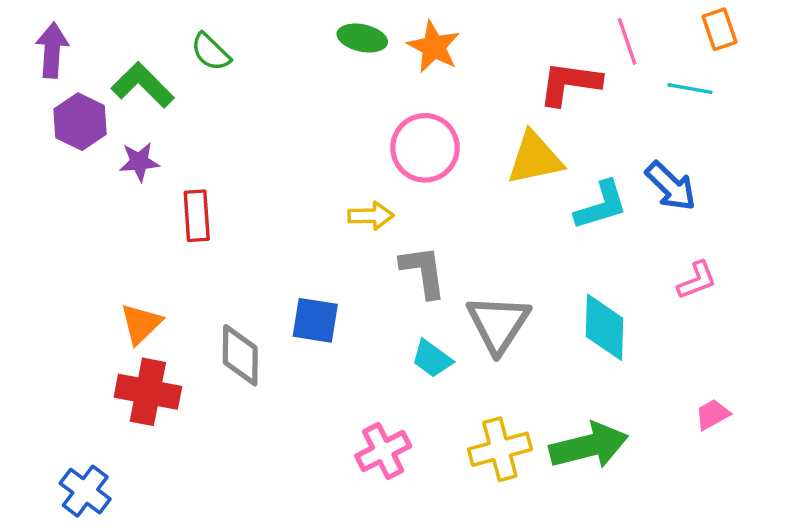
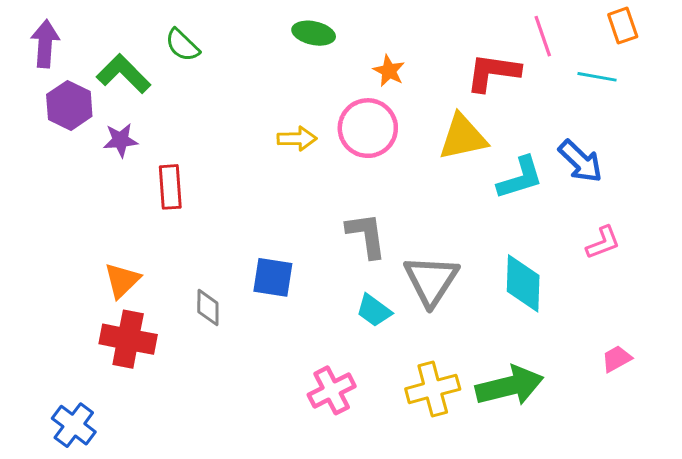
orange star: (434, 47) -> (389, 71), moved, size x0.7
yellow arrow: (371, 216) -> (297, 139), moved
gray diamond: (240, 355) -> (208, 308), size x0.7

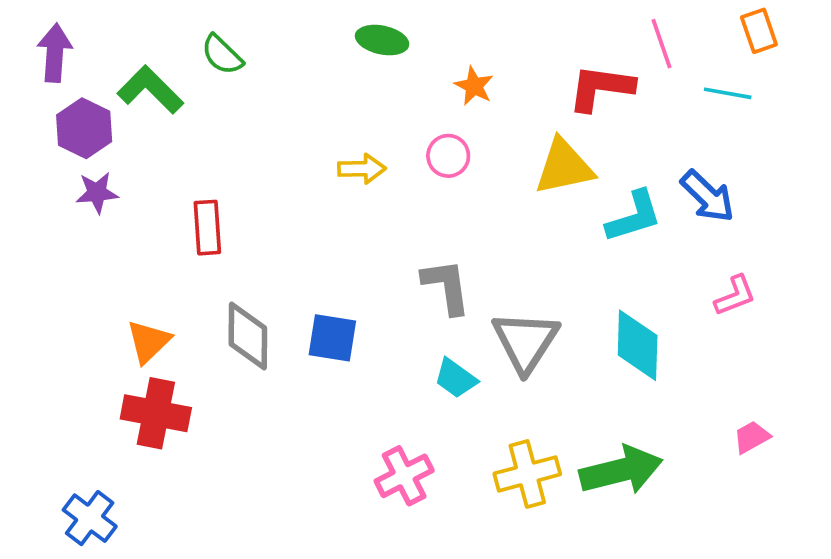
pink circle: (368, 128) -> (448, 156), size x0.6
purple star: (121, 140) -> (97, 193), moved
gray diamond: (208, 308) -> (248, 336), moved, size x1.5

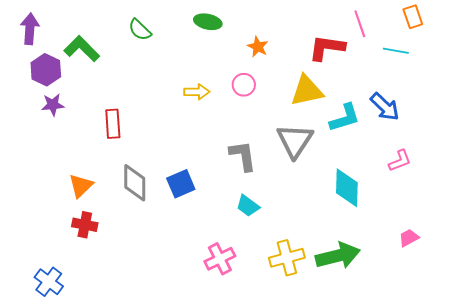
green semicircle: (222, 55) -> (140, 30), moved
blue square: (332, 338) -> (181, 184), turned -32
gray triangle: (525, 342) -> (295, 141), moved
red cross: (156, 413) -> (85, 225), size x0.7

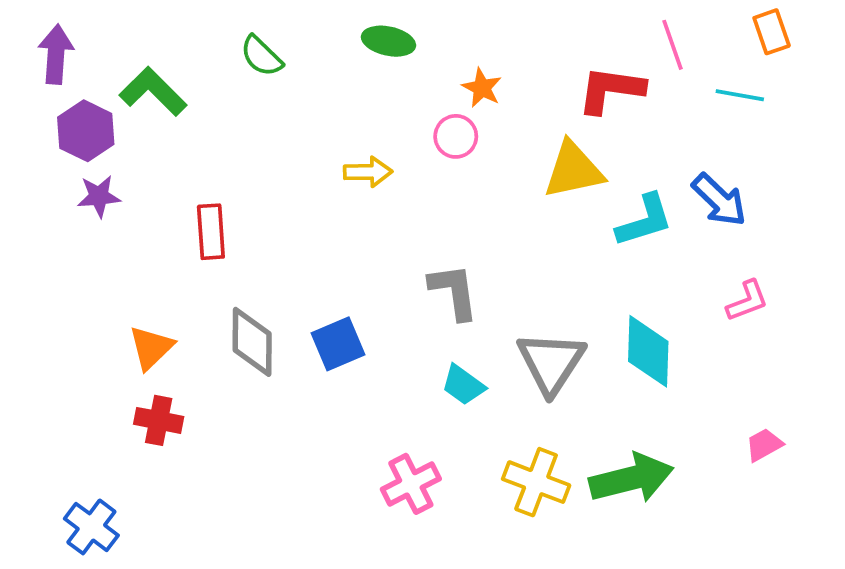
pink circle: (244, 85) -> (456, 136), moved
gray triangle: (295, 141) -> (551, 363), moved
yellow cross: (287, 258) -> (536, 482), turned 36

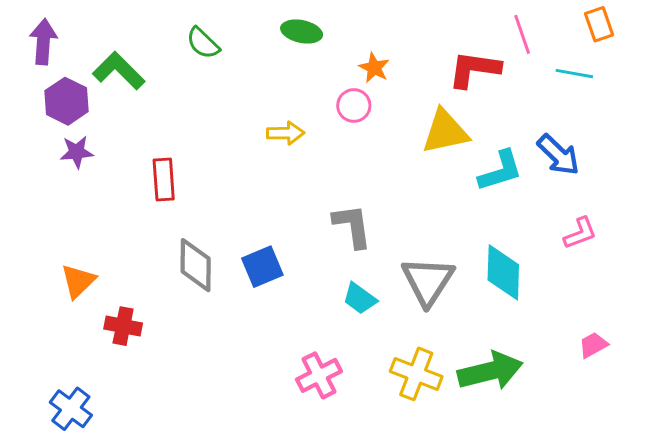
orange triangle: (151, 348) -> (78, 281), moved

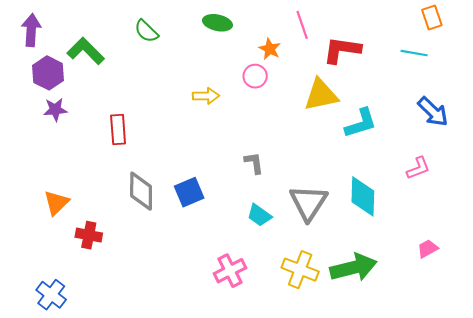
pink line: (522, 34) -> (302, 25), moved
blue arrow: (558, 155) -> (433, 112), moved
gray L-shape: (352, 226) -> (254, 163), size x0.7

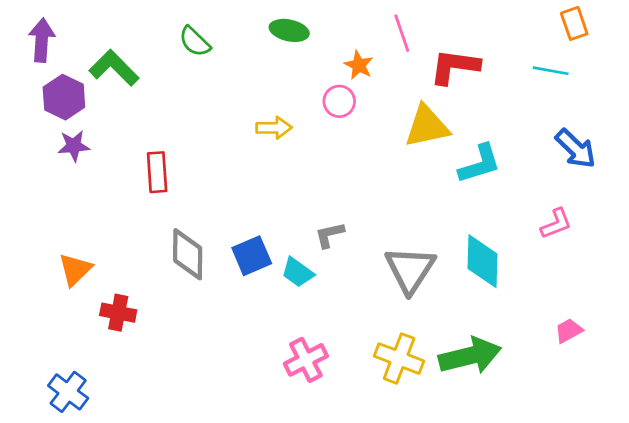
gray L-shape: (254, 163) -> (330, 235), moved, turned -95
cyan trapezoid: (259, 215) -> (298, 272), moved

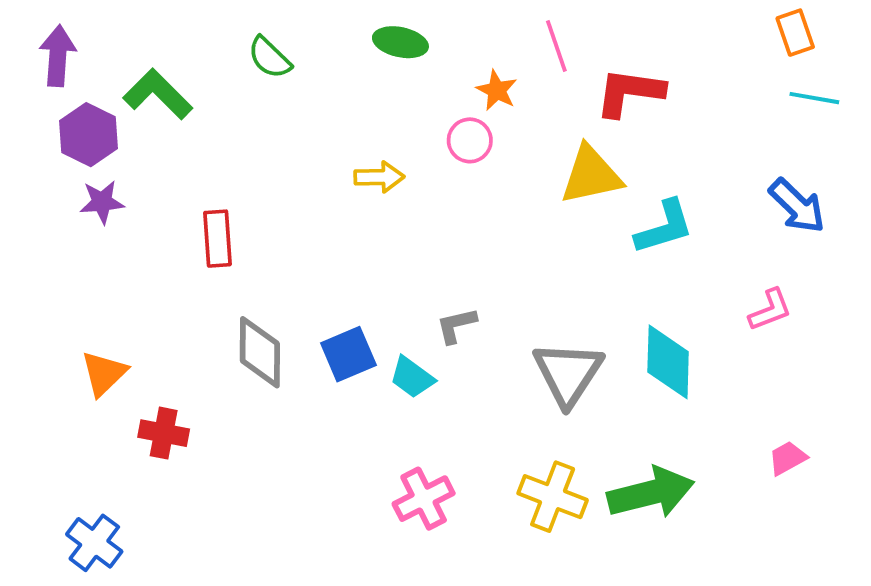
cyan line: (551, 71) -> (814, 98), moved

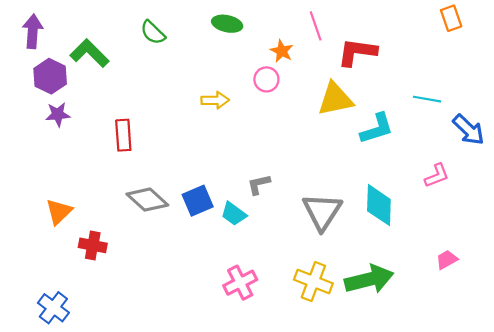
cyan line: (814, 98) -> (427, 99), moved
blue arrow: (797, 206) -> (469, 130), moved
gray diamond: (260, 352) -> (147, 200), turned -48

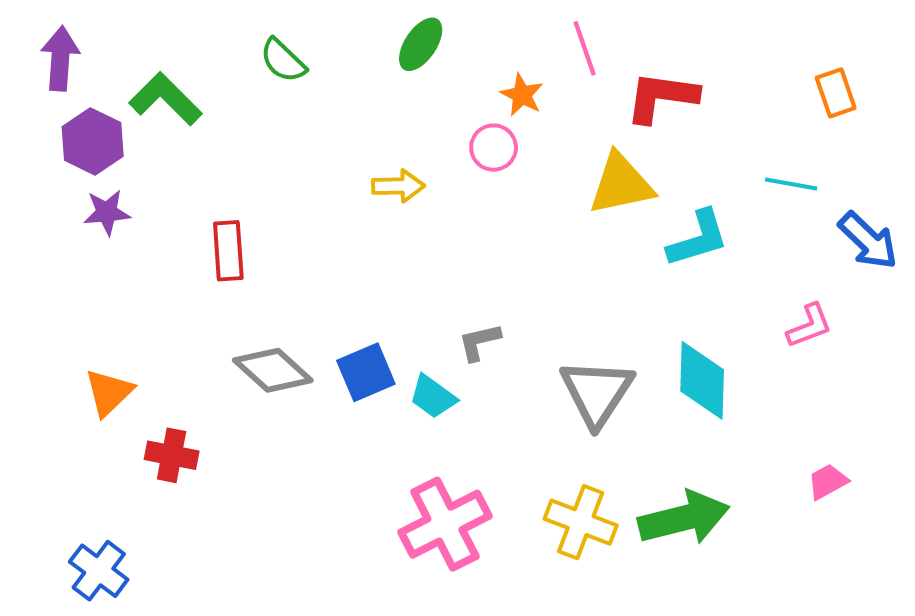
orange rectangle: (451, 18) -> (836, 93), moved
green ellipse: (227, 24) -> (421, 44), turned -68
pink cross: (240, 283) -> (445, 524), size x1.4

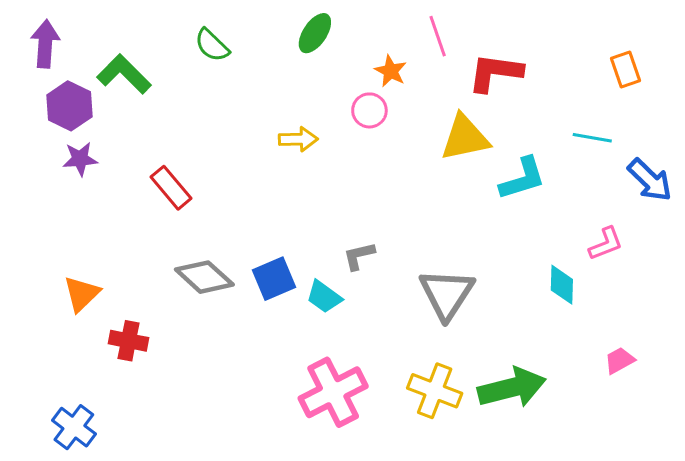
red rectangle: (228, 251) -> (171, 188), turned -36
cyan diamond: (702, 380) -> (562, 285), moved, size x0.7

